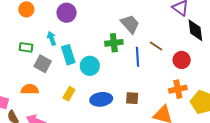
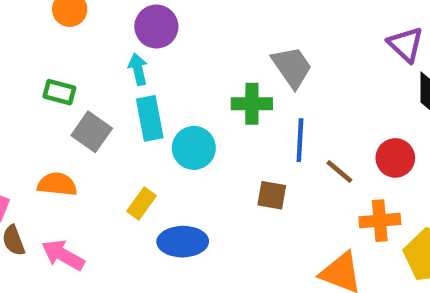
cyan arrow: (52, 38) -> (138, 69), moved
brown line: (156, 46) -> (339, 172), moved
brown square: (132, 98) -> (272, 195), moved
blue ellipse: (101, 99) -> (183, 242), moved

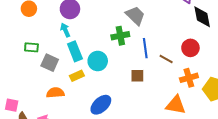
orange semicircle: (57, 184) -> (55, 93), moved
yellow rectangle: (141, 203) -> (77, 76), moved, turned 40
blue ellipse: (183, 242) -> (101, 105), turned -30

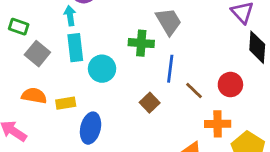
yellow rectangle: (77, 76) -> (66, 103), moved
brown square: (137, 76) -> (150, 103), turned 32
blue ellipse: (101, 105) -> (91, 128), turned -50

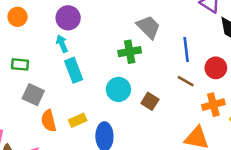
gray square: (37, 54) -> (33, 95), moved
cyan circle: (102, 69) -> (118, 89), moved
blue line: (170, 69) -> (186, 50), moved
orange semicircle: (34, 96) -> (49, 121), turned -100

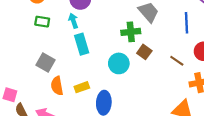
blue line: (186, 50) -> (186, 23), moved
green rectangle: (20, 64) -> (42, 22), moved
brown square: (150, 101) -> (144, 52), moved

